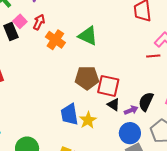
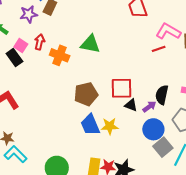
brown pentagon: (87, 78) -> (86, 94), moved
yellow star: (88, 120) -> (110, 126), turned -30

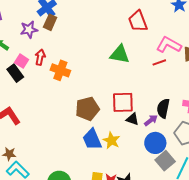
green triangle: (90, 44) -> (120, 54), moved
yellow star: (110, 126) -> (111, 140), turned 30

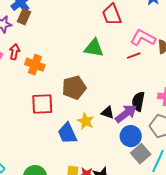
red square: (123, 102) -> (42, 104), moved
brown pentagon: (87, 109) -> (74, 88), moved
purple arrow: (151, 120) -> (126, 114), size x1.6
yellow star: (111, 140) -> (86, 121), moved

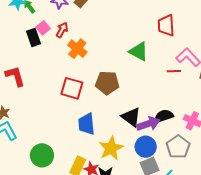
black semicircle: (138, 101) -> (164, 116), turned 42
black triangle: (108, 113) -> (131, 117), size x1.5
yellow star: (86, 121) -> (111, 148), moved, size x1.4

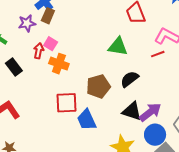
pink square: (43, 28) -> (51, 44), moved
black semicircle: (164, 116) -> (130, 79), moved
blue trapezoid: (86, 124) -> (87, 120), moved

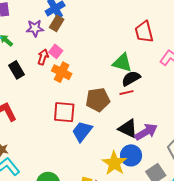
red line: (158, 54) -> (126, 93), moved
black semicircle: (130, 79) -> (131, 78), moved
blue trapezoid: (87, 120) -> (82, 131), turned 55
blue circle: (155, 135) -> (131, 155), moved

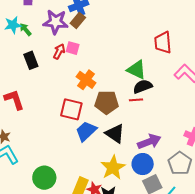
purple star: (35, 28) -> (56, 22), size x1.4
pink square: (56, 51) -> (73, 48), turned -32
orange cross: (62, 72) -> (86, 80), moved
black triangle: (128, 129) -> (115, 134), moved
blue circle: (131, 155) -> (143, 164), moved

